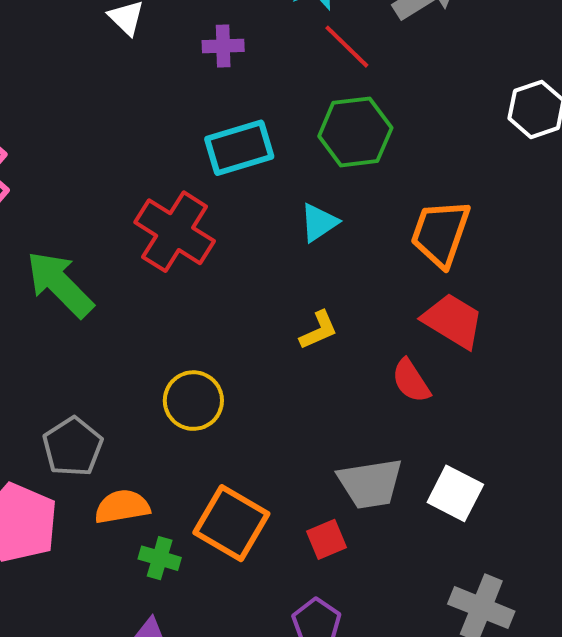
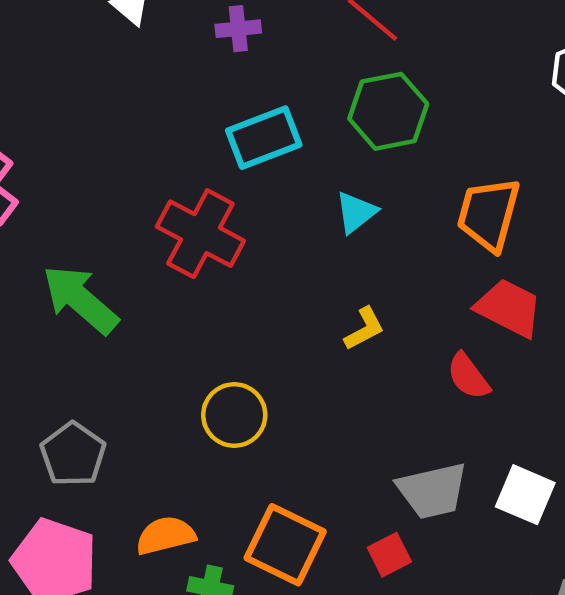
gray pentagon: (73, 447) -> (73, 454), moved

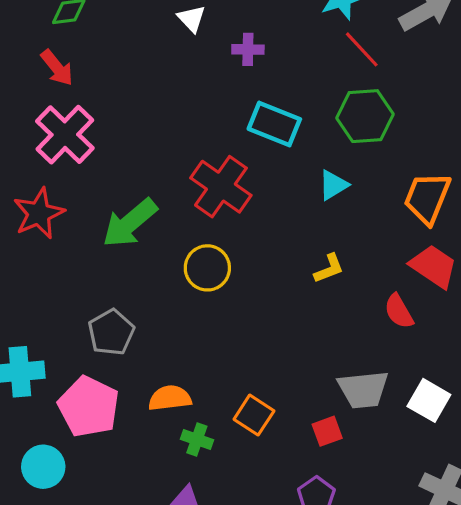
purple cross: (238, 29) -> (248, 49), moved
cyan rectangle: (264, 138) -> (274, 124), turned 36
green arrow: (80, 300) -> (130, 223), turned -88
yellow circle: (234, 415) -> (207, 268), moved
orange square: (285, 545) -> (254, 415), size x0.7

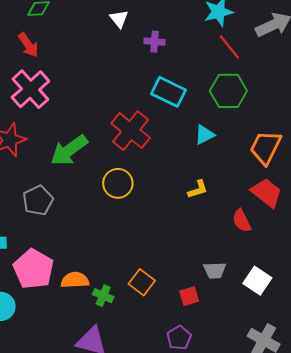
gray pentagon: (111, 332) -> (38, 200), moved
gray trapezoid: (363, 389) -> (215, 270), size x0.7
orange semicircle: (170, 398) -> (75, 280), moved

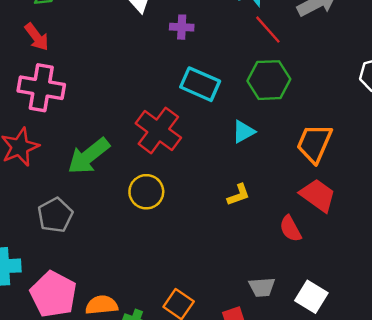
pink cross: (30, 89) -> (41, 88), turned -36

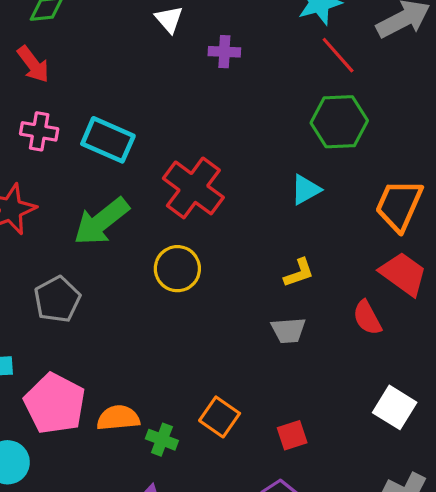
cyan rectangle: (200, 84) -> (108, 140), moved
pink cross: (41, 88) -> (39, 131), size x0.6
gray trapezoid: (262, 287) -> (288, 330), moved

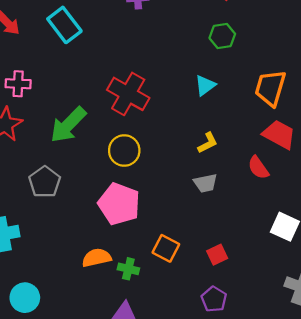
green hexagon: (339, 122) -> (222, 36), size x0.7
pink cross: (39, 131) -> (18, 84), moved
cyan rectangle: (108, 140) -> (64, 25), moved, turned 36
pink pentagon: (55, 404) -> (119, 204), moved

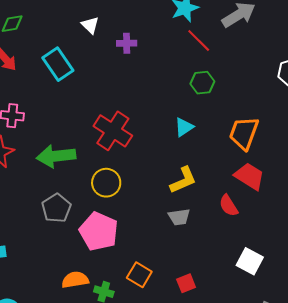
green arrow: (68, 125) -> (56, 156), turned 36
yellow L-shape: (208, 143) -> (183, 180), size x1.4
gray pentagon: (45, 182) -> (56, 208), moved

